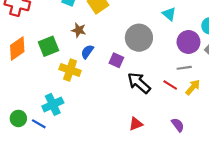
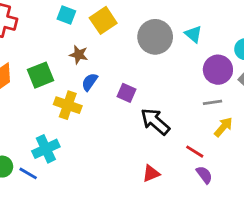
gray circle: (139, 38) -> (155, 37), moved
red line: (170, 85) -> (195, 152), moved

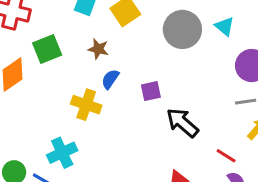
green square: (40, 75) -> (47, 49), moved
purple square: (126, 93) -> (151, 91), turned -36

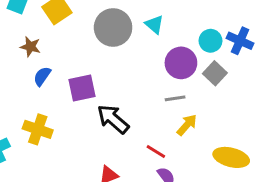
purple square: (151, 91) -> (82, 88), size x1.4
yellow cross: (86, 105) -> (38, 129), moved

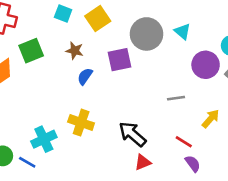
purple square: (82, 88) -> (120, 60), moved
gray line: (175, 98) -> (176, 98), moved
black arrow: (113, 119) -> (132, 134), moved

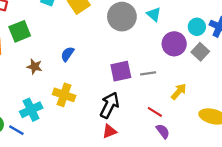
brown star: (75, 51) -> (35, 67), moved
purple square: (120, 60) -> (121, 71), moved
black arrow: (132, 134) -> (109, 105), turned 75
red triangle: (143, 162) -> (109, 131), moved

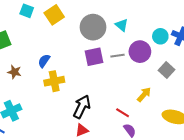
gray square: (200, 52) -> (166, 70), moved
purple square: (121, 71) -> (94, 57), moved
gray line: (148, 73) -> (117, 56), moved
yellow cross: (64, 95) -> (54, 81), moved, turned -30

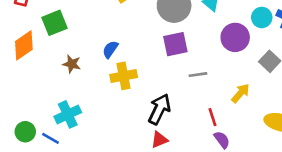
gray line: (117, 56) -> (198, 75), moved
red line: (123, 113) -> (213, 117), turned 40

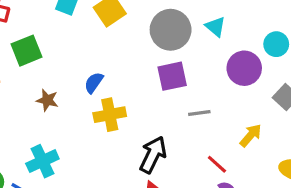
red line: (213, 117) -> (217, 164), turned -30

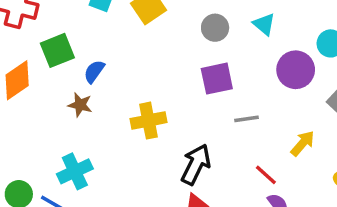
gray circle: (171, 30) -> (215, 28), size x0.6
blue semicircle: (94, 83) -> (94, 72), moved

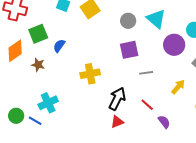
cyan triangle: (264, 24) -> (156, 19), size x1.5
brown star: (80, 105) -> (38, 65), moved
red line: (266, 175) -> (147, 105), moved

